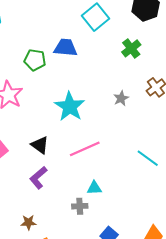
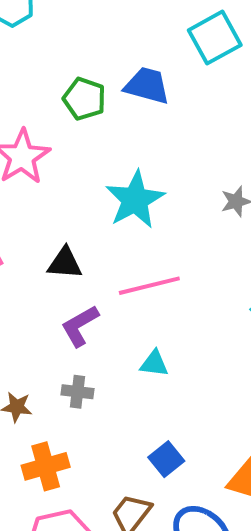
black triangle: (40, 145) -> (65, 263), turned -42
purple L-shape: (38, 178) -> (80, 326), moved
gray cross: (80, 206) -> (77, 392), moved

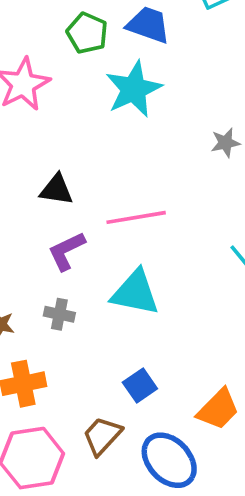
cyan star: (135, 200) -> (134, 89), moved
cyan triangle: (154, 364) -> (135, 293), size x1.8

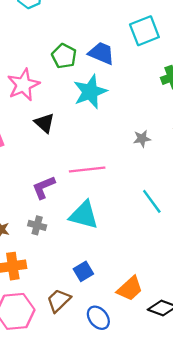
gray star: (225, 143) -> (142, 139), moved
black triangle: (56, 190) -> (44, 123), moved, turned 30
blue ellipse: (169, 460) -> (98, 318), size x0.7

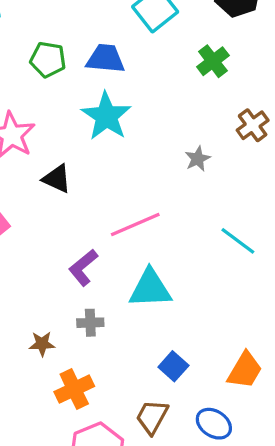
green pentagon: (64, 56) -> (48, 60), moved

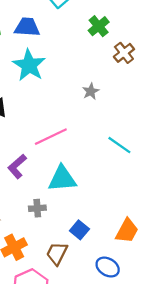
brown cross: (253, 125) -> (124, 53), moved
gray cross: (90, 323) -> (37, 208), moved
brown trapezoid: (152, 417) -> (57, 253), moved

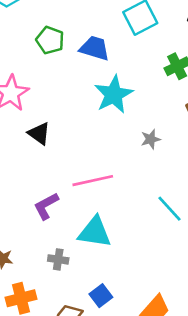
cyan star: (29, 65) -> (114, 94), moved

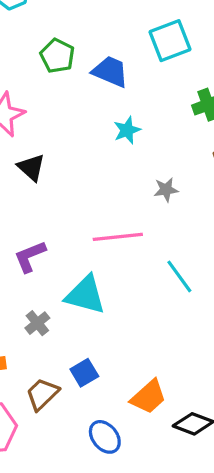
cyan star: (114, 94) -> (127, 130), size x0.6
pink line: (93, 181) -> (118, 237), moved
gray cross: (58, 259) -> (37, 323), turned 36

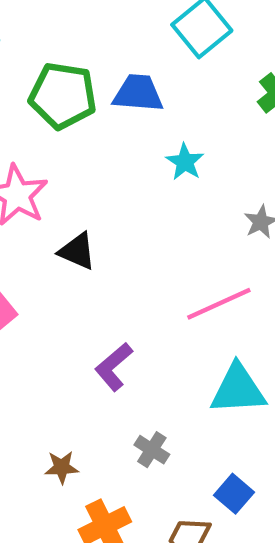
green pentagon: (57, 56) -> (63, 96), size x1.4
cyan triangle: (85, 295) -> (238, 389), moved

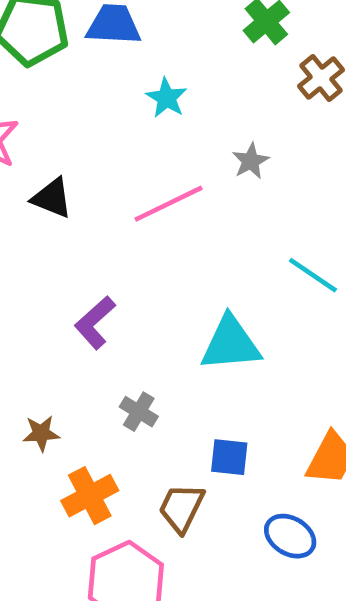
pink line: (219, 304) -> (168, 204), moved
blue square: (234, 494) -> (229, 457), turned -33

